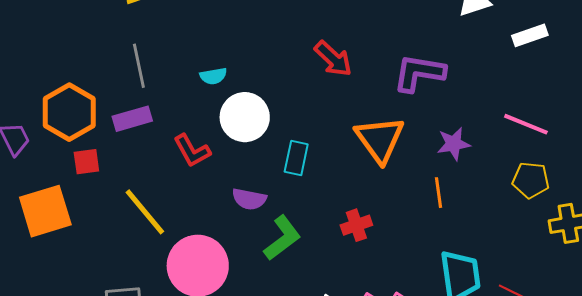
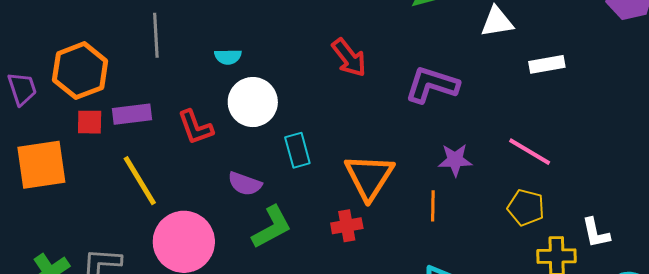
purple rectangle: (132, 119) -> (132, 114), moved
orange triangle: (380, 139) -> (369, 177), moved
cyan rectangle: (296, 158) -> (297, 150), turned -36

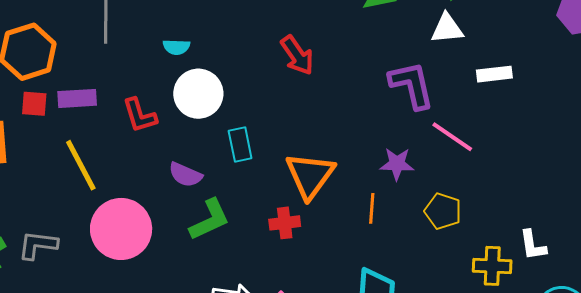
purple L-shape: (432, 85) -> (412, 85), moved, turned 56
pink line: (530, 152) -> (452, 137), moved
yellow pentagon: (526, 207) -> (443, 211), moved

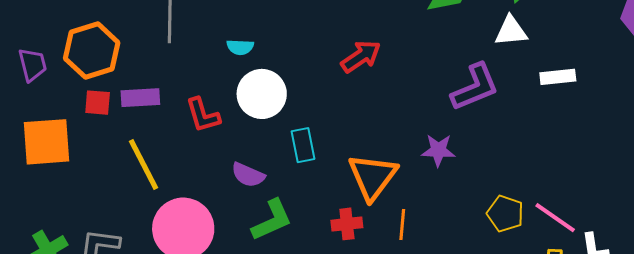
red arrow: (297, 55) -> (361, 56), turned -90
purple L-shape: (412, 85) -> (475, 87), turned 80
pink line: (452, 137) -> (555, 218), moved
purple star: (397, 164) -> (438, 150), moved
orange line: (372, 208) -> (402, 225), moved

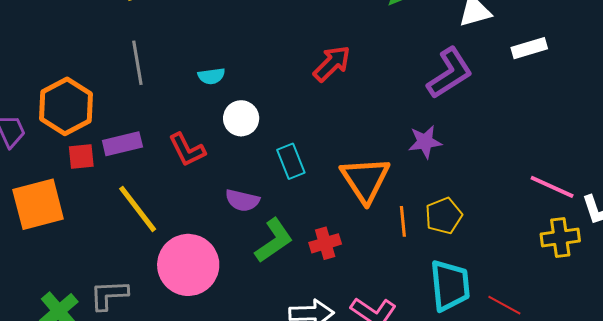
white circle: (262, 94) -> (241, 118), size x0.7
yellow pentagon: (505, 214) -> (444, 216), moved, turned -30
red cross: (347, 224) -> (325, 243), moved

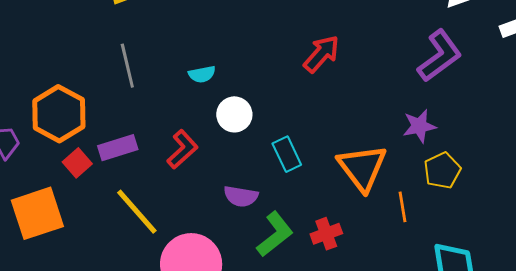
red L-shape: (187, 150) -> (182, 149), turned -102
red square: (81, 156) -> (77, 163), turned -32
yellow pentagon: (444, 216) -> (442, 170), moved

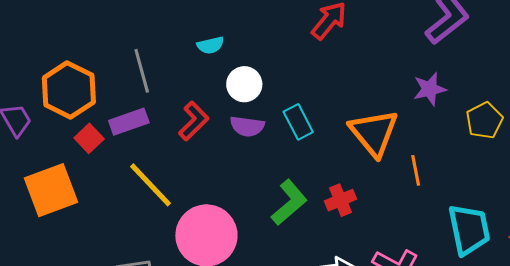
gray line: (127, 66) -> (142, 71), moved
yellow pentagon: (442, 170) -> (484, 120), moved
purple semicircle: (241, 196) -> (247, 126), moved

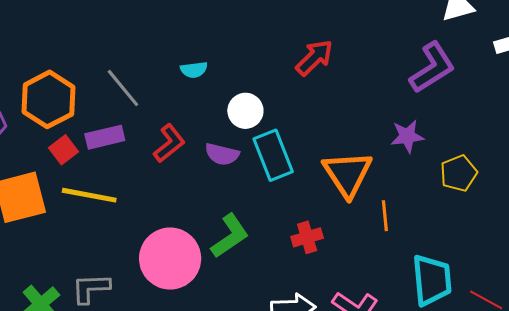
gray line: (142, 71) -> (123, 88), turned -30
white circle: (244, 84) -> (245, 111), moved
cyan rectangle: (298, 122) -> (273, 155), size x1.4
yellow line: (150, 185) -> (89, 195), moved, turned -42
green L-shape: (289, 202) -> (230, 236), moved

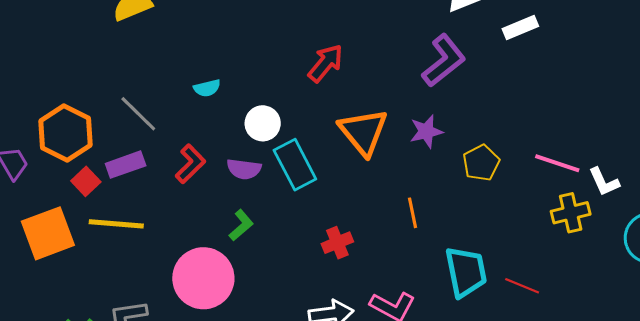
orange triangle: (347, 174) -> (363, 132), moved
green L-shape: (230, 236) -> (241, 225), moved, size x0.7

